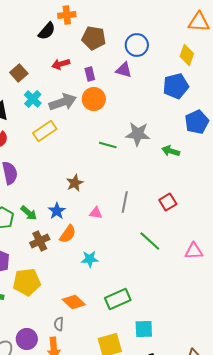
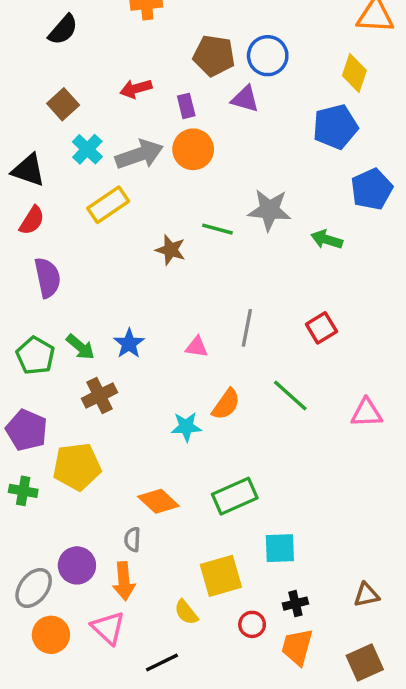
black semicircle: (47, 31) -> (63, 30), moved
brown pentagon: (94, 38) -> (214, 56), moved
brown star: (75, 183) -> (171, 250), moved, turned -30
orange semicircle: (68, 234) -> (226, 404), moved

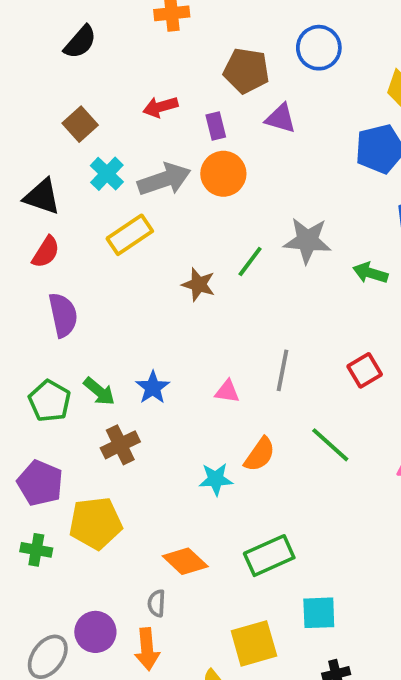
blue circle: (268, 56) -> (319, 48), moved
green line: (217, 229) -> (250, 262), turned -68

